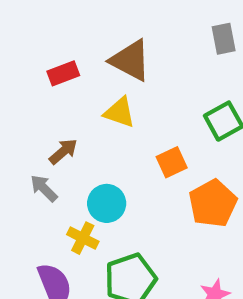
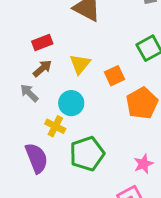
red rectangle: (63, 73) -> (42, 42), moved
yellow triangle: (120, 112) -> (80, 64), moved, turned 50

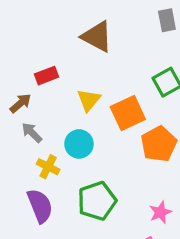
brown arrow: (42, 68) -> (20, 103), moved
orange square: (115, 76) -> (128, 113), size x1.5
yellow cross: (55, 126) -> (48, 167), moved

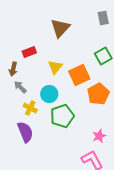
brown triangle: (97, 37) -> (60, 28), turned 45
brown arrow: (20, 103) -> (13, 69), turned 144
green pentagon: (97, 201) -> (62, 116), moved

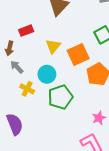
purple semicircle: (25, 132) -> (15, 124), moved

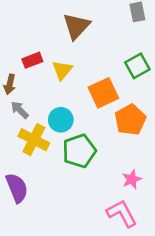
yellow triangle: (53, 46) -> (62, 70), moved
yellow cross: (27, 89) -> (34, 140), size x1.5

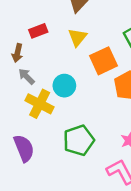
yellow triangle: (62, 70) -> (77, 37), moved
green pentagon: (79, 151) -> (79, 140), moved

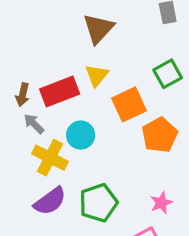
red rectangle: (38, 31) -> (60, 92), moved, size x1.6
purple semicircle: (24, 148) -> (50, 201), moved, turned 76

